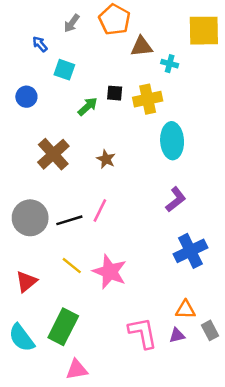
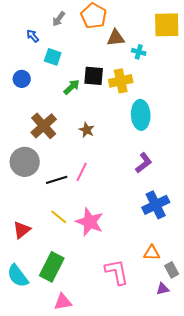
black square: (115, 93) -> (94, 76), size x1.5
gray circle: (30, 218) -> (25, 162), moved
purple triangle: (177, 335) -> (163, 289), moved

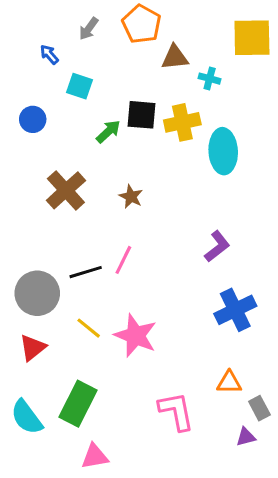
cyan ellipse: (141, 115) -> (223, 151), moved
gray circle: (25, 162) -> (37, 293), moved

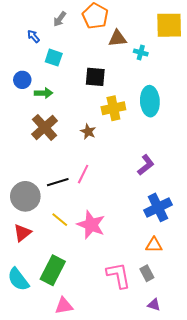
yellow cross: (182, 122) -> (113, 108), moved
green arrow: (108, 131) -> (44, 93), moved, turned 42
orange triangle: (229, 382) -> (154, 245), moved
gray rectangle: (259, 408) -> (147, 273), moved
purple triangle: (246, 437) -> (154, 305), moved, turned 32

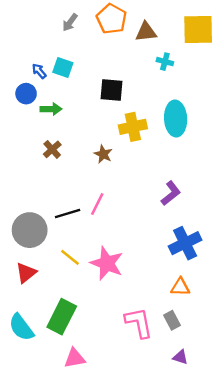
blue arrow: (33, 36) -> (39, 71), moved
brown triangle: (117, 38) -> (146, 32), moved
brown cross: (45, 127) -> (52, 149), size x0.6

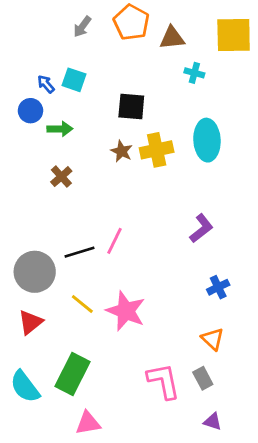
brown star: (103, 154) -> (122, 151), moved
blue cross: (185, 243) -> (218, 287), size x0.6
orange triangle: (180, 287) -> (213, 339), turned 42

